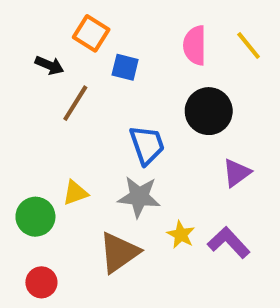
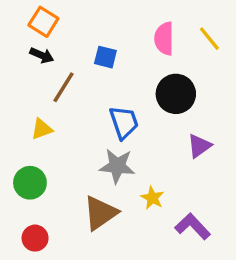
orange square: (91, 33) -> (43, 22), moved
yellow triangle: (75, 193) -> (42, 129), moved
purple L-shape: (229, 243) -> (193, 226), moved

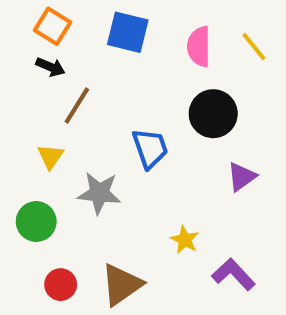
blue square: (105, 57) -> (128, 32), moved, size x1.5
yellow triangle: (42, 129) -> (50, 156), turned -35
gray star: (117, 166) -> (99, 193), moved
brown triangle: (100, 213) -> (122, 285), moved
red circle: (35, 238) -> (61, 285), moved

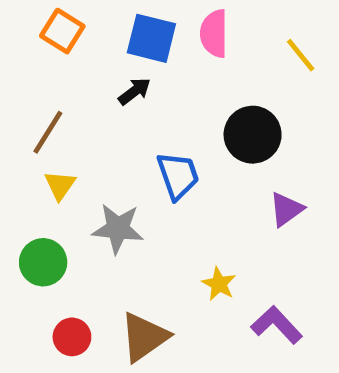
pink semicircle: (199, 47) -> (214, 34), moved
black arrow: (50, 67) -> (135, 91), moved, turned -60
brown line: (77, 106) -> (48, 132), moved

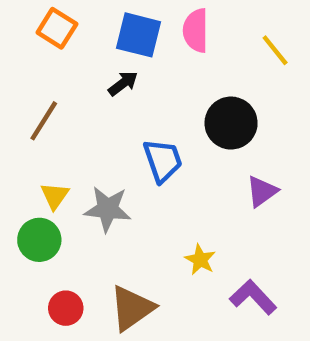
yellow triangle: (60, 185) -> (55, 196), moved

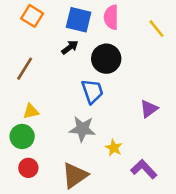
black circle: (231, 123) -> (106, 59), moved
yellow triangle: (55, 196) -> (31, 111), turned 42
gray star: (108, 209) -> (82, 129), moved
red circle: (66, 308) -> (28, 168), moved

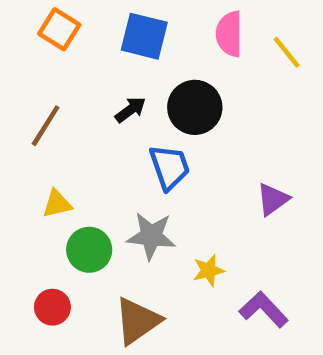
pink semicircle: (111, 17) -> (229, 34), moved
black arrow: (70, 47) -> (130, 110), moved
green circle: (22, 136) -> (89, 250), moved
yellow star: (114, 148) -> (209, 270), turned 30

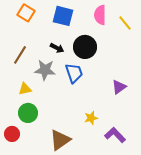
black arrow: (130, 110) -> (57, 48), turned 64
gray star: (151, 236) -> (45, 70), moved
green circle: (89, 250) -> (28, 113), moved
red circle: (52, 307) -> (12, 134), moved

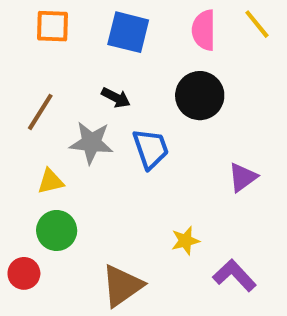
orange square: (26, 13) -> (53, 26), turned -30
yellow line: (125, 23) -> (257, 24), moved
black circle: (85, 47) -> (200, 96), moved

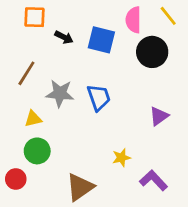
blue square: (128, 32) -> (101, 40), moved
black circle: (200, 96) -> (152, 52), moved
black arrow: (116, 98) -> (64, 37), moved

